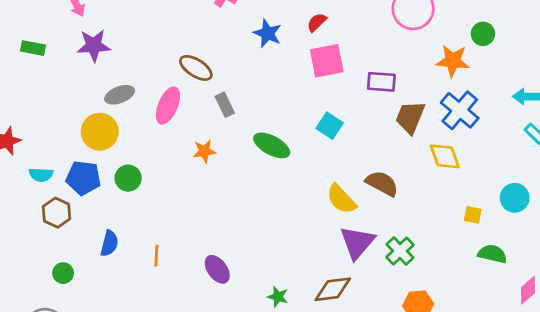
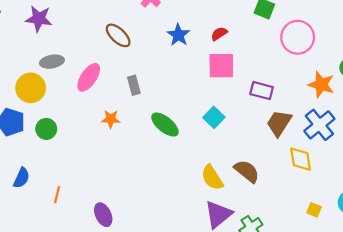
brown ellipse: (196, 68) -> (118, 35), moved

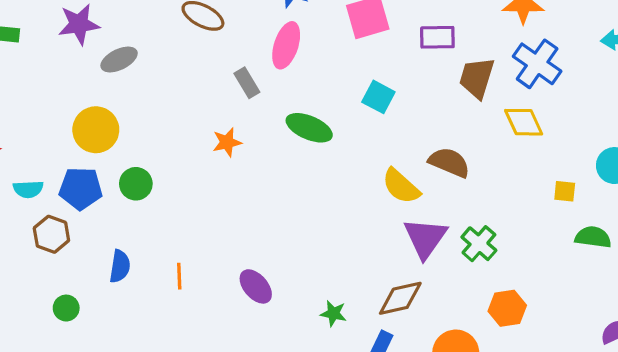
gray ellipse: (52, 62) -> (119, 60), moved
pink ellipse: (89, 77) -> (286, 45), moved

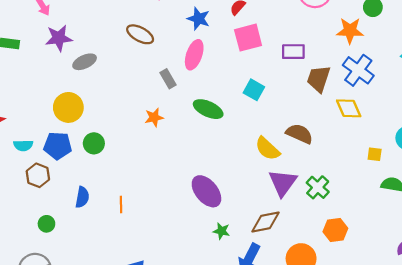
purple ellipse: (256, 286) -> (206, 191), moved, size x1.4

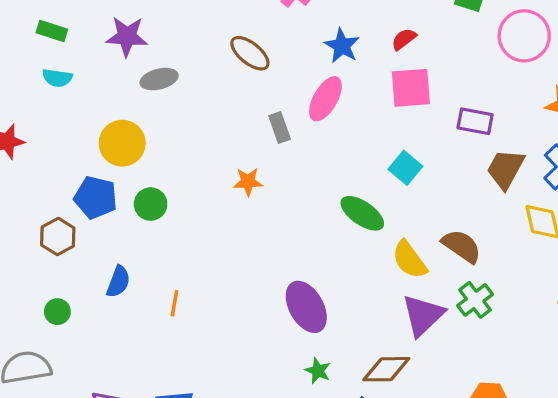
green ellipse: (208, 109) -> (362, 213), moved
cyan semicircle: (23, 145) -> (57, 78), moved
green cross: (318, 187) -> (475, 300), moved

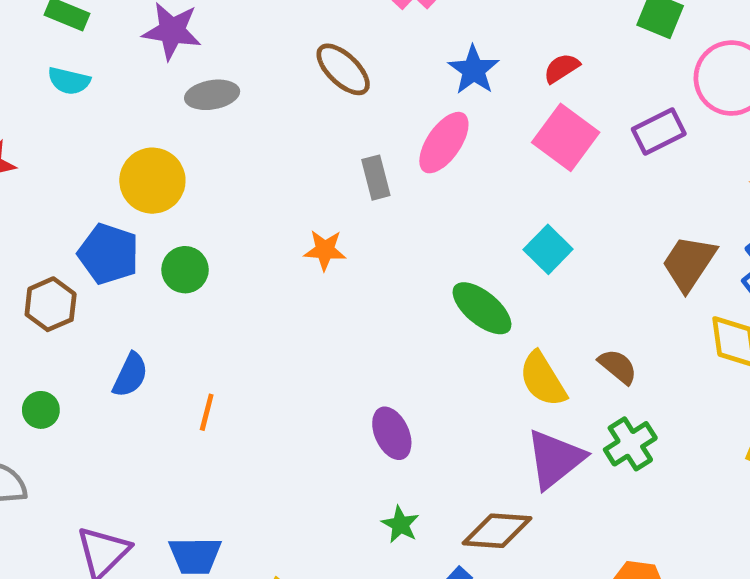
pink square: (411, 88) -> (566, 137), turned 36
purple rectangle: (475, 121) -> (659, 131), moved, turned -42
brown semicircle: (462, 246) -> (618, 366), size x0.7
purple ellipse: (306, 307) -> (392, 433), size x0.7

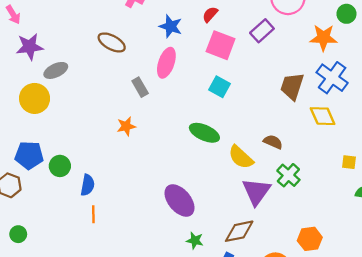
yellow circle: (152, 181) -> (35, 98), moved
cyan square: (548, 249) -> (219, 87), moved
green circle: (185, 270) -> (60, 166), moved
blue semicircle: (130, 375) -> (88, 185), moved
purple ellipse: (392, 433) -> (180, 201), size x1.4

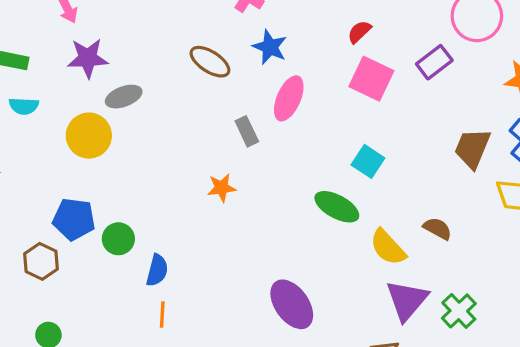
blue star: (171, 26) -> (270, 47), moved
cyan square: (219, 87) -> (368, 161), moved
green cross: (288, 175) -> (459, 311), moved

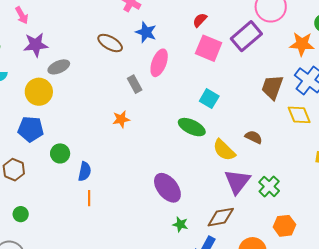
purple rectangle: (434, 62) -> (246, 36), size x1.4
blue pentagon: (74, 219) -> (31, 129), moved

